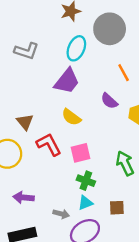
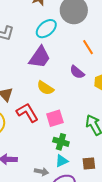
cyan ellipse: (76, 48) -> (46, 29), turned 30

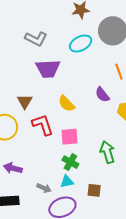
purple trapezoid: (40, 57) -> (48, 69), moved, turned 40

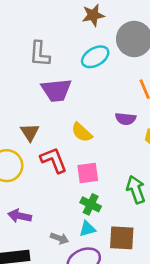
gray L-shape: (36, 39) -> (40, 54), turned 70
purple semicircle: (102, 95) -> (126, 119), turned -42
brown square: (94, 190) -> (122, 238), size x1.5

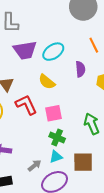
cyan ellipse: (95, 57) -> (53, 52), moved
purple semicircle: (126, 119) -> (80, 69), turned -98
gray arrow: (59, 238) -> (35, 165), turned -56

